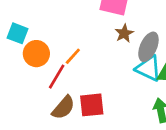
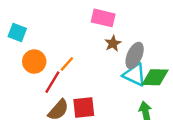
cyan square: (17, 33) -> (17, 32), moved

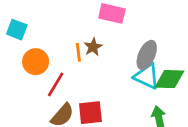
brown star: (113, 43) -> (93, 47), moved
orange line: (67, 64) -> (78, 52), moved, turned -49

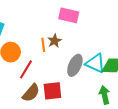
gray ellipse: (147, 55) -> (75, 65), moved

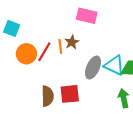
red line: (26, 69) -> (44, 52), moved
brown semicircle: (31, 93) -> (48, 96), turned -42

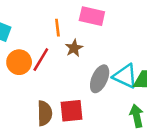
orange line: (60, 46) -> (57, 28), moved

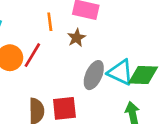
brown star: (74, 48) -> (76, 38), moved

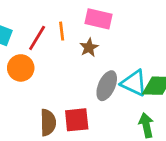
red line: (32, 55) -> (37, 38), moved

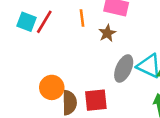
red line: (37, 38) -> (44, 22), moved
orange circle: (21, 68) -> (52, 87), moved

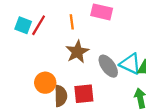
brown star: (107, 33) -> (77, 52), moved, size x1.5
gray ellipse: (124, 69) -> (108, 66), turned -60

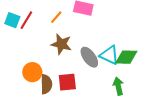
orange line: (72, 22) -> (56, 17), turned 48
brown star: (77, 52) -> (61, 44), turned -30

